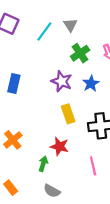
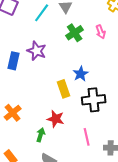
purple star: (62, 81) -> (37, 51), moved
blue star: (91, 84) -> (81, 74), moved

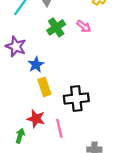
pink arrow: (101, 32) -> (84, 26), turned -32
blue star: (81, 74) -> (36, 65), moved
pink line: (87, 137) -> (59, 128), moved

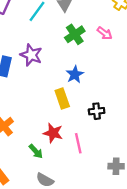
blue star: (36, 65) -> (75, 74), moved
black cross: (76, 99) -> (97, 111), size x0.6
green arrow: (20, 136) -> (36, 151), turned 120

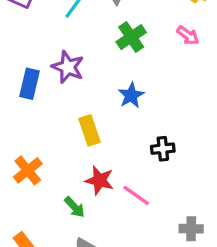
pink arrow: (105, 33) -> (188, 35), moved
yellow rectangle: (62, 99) -> (89, 130), moved
pink line: (78, 143) -> (136, 195), turned -42

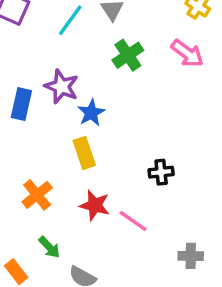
pink arrow: (188, 35) -> (187, 53), size x1.4
blue star: (131, 95) -> (91, 113), moved
orange cross: (28, 170) -> (37, 195), moved
green arrow: (74, 207) -> (49, 247), moved

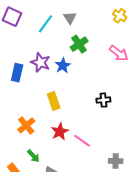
pink arrow: (187, 53) -> (119, 53), moved
blue star: (91, 113) -> (63, 65), moved
black cross: (161, 172) -> (103, 100), moved
red star: (95, 205) -> (60, 132), turned 30

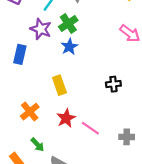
green cross: (79, 44) -> (68, 24), moved
purple star: (40, 62) -> (41, 29), moved
gray cross: (116, 161) -> (127, 137), moved

